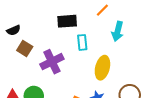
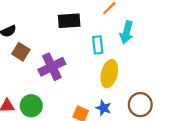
cyan rectangle: (82, 42) -> (98, 45), moved

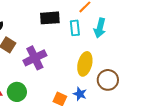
cyan rectangle: (98, 45) -> (75, 28), moved
brown circle: (140, 105) -> (108, 80), moved

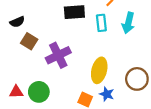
yellow ellipse: (85, 64) -> (99, 70), moved

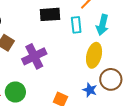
yellow ellipse: (99, 70) -> (94, 55), moved
blue star: (107, 94) -> (90, 90), moved

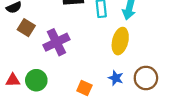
brown circle: (111, 79) -> (146, 78), moved

